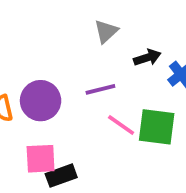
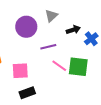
purple circle: (41, 101) -> (26, 27), moved
pink square: (41, 159) -> (20, 71), moved

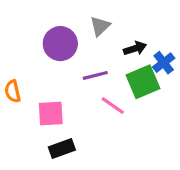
green square: (78, 67) -> (143, 82), moved, turned -30

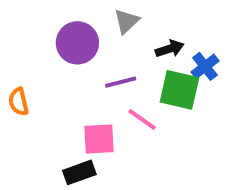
green square: (143, 82) -> (179, 90), turned 36
pink square: (51, 114) -> (99, 139), moved

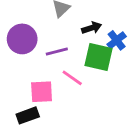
purple circle: (77, 43) -> (22, 39), moved

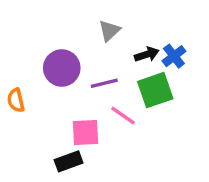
blue cross: (117, 40) -> (174, 56), moved
green square: (99, 57) -> (155, 90), turned -32

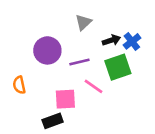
orange semicircle: (16, 100) -> (19, 85), moved

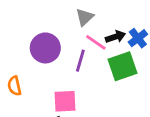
purple line: (79, 62) -> (80, 61), turned -60
pink line: (94, 86) -> (96, 42), moved

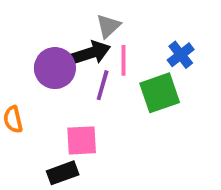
black arrow: (115, 37) -> (91, 53), moved, size x1.4
pink line: (96, 42) -> (124, 60), turned 55

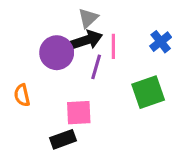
gray triangle: (108, 26) -> (88, 18), moved
green square: (160, 93) -> (148, 92), moved

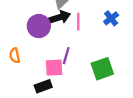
purple line: (96, 67) -> (66, 56), moved
green square: (148, 92) -> (102, 69), moved

